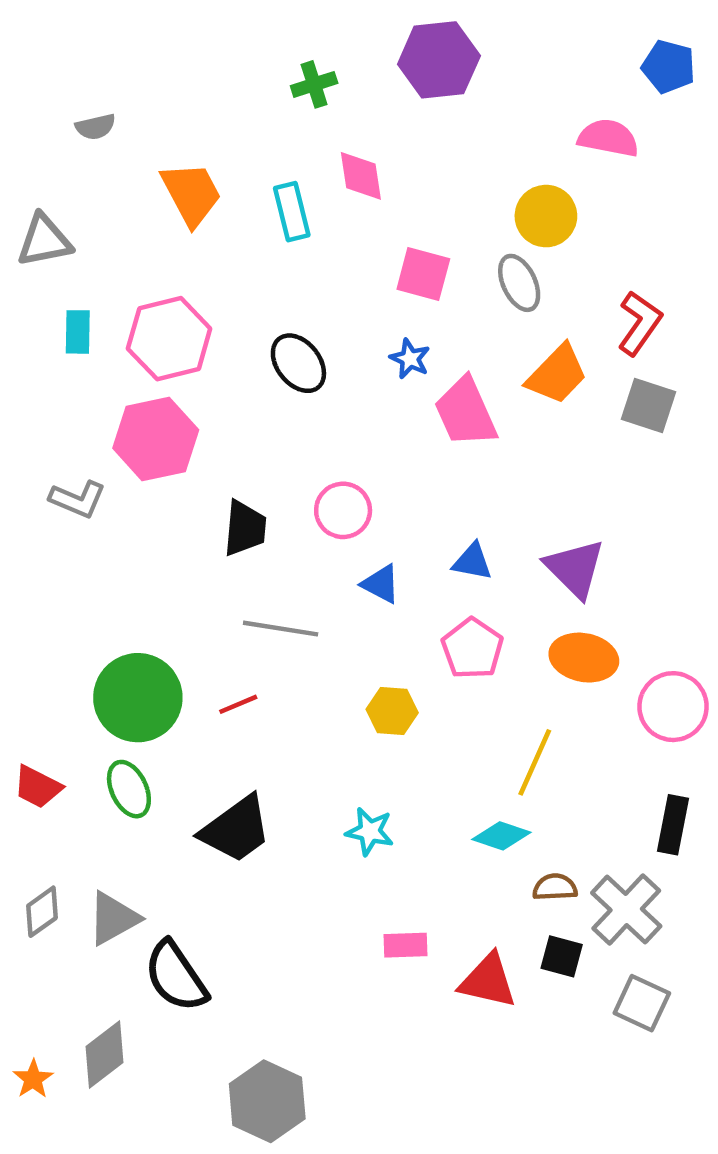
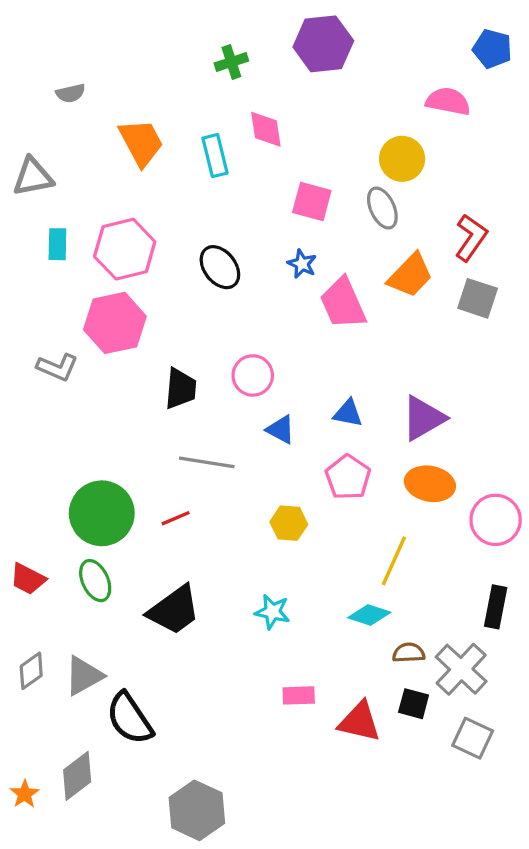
purple triangle: (575, 568) -> (423, 418), turned 45

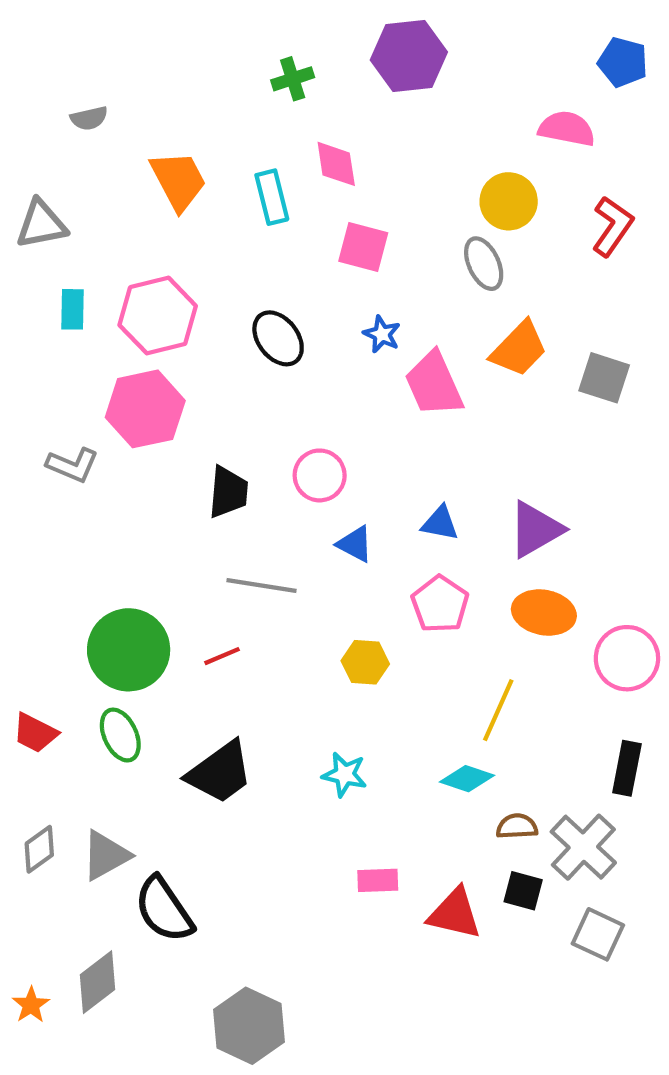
pink square: (312, 201) -> (363, 247), moved
red L-shape: (471, 238) -> (612, 226), moved

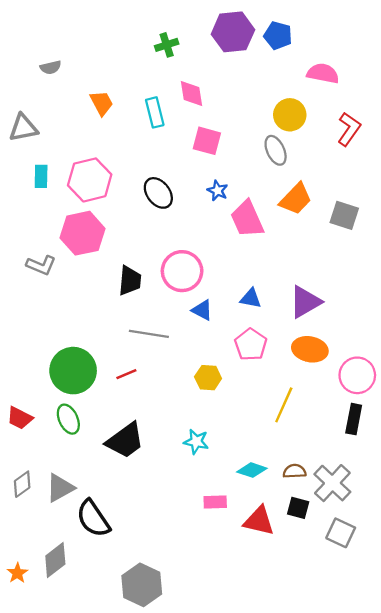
blue pentagon: (623, 62) -> (278, 35), moved
orange trapezoid: (178, 181) -> (101, 103), size x0.7
pink circle: (320, 475) -> (182, 271), size x1.4
black rectangle: (627, 768) -> (354, 419), moved
cyan diamond: (467, 779) -> (252, 470), moved

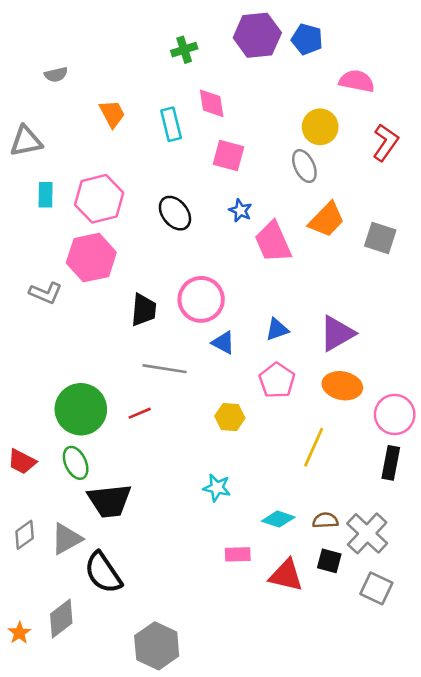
blue triangle: (251, 298) -> (277, 329), turned -30
black trapezoid: (125, 440) -> (110, 501), moved, turned 30

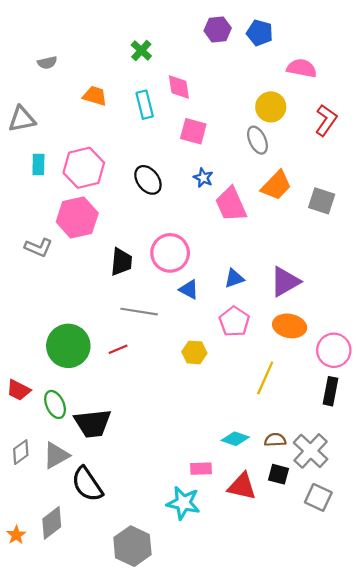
purple hexagon: (257, 35) -> (218, 29), size x0.7
green cross: (184, 50) -> (141, 51), moved, turned -30
orange trapezoid: (112, 114) -> (95, 96), turned -45
green ellipse: (76, 463) -> (55, 404), moved
cyan star: (217, 488) -> (183, 503), moved, size x1.4

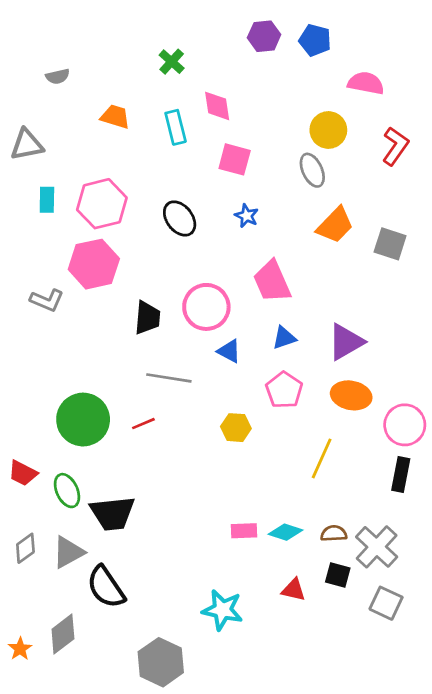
pink trapezoid: (231, 204) -> (272, 281), moved
pink rectangle: (201, 469) -> (244, 531), moved
red triangle: (242, 486) -> (294, 590), size x0.7

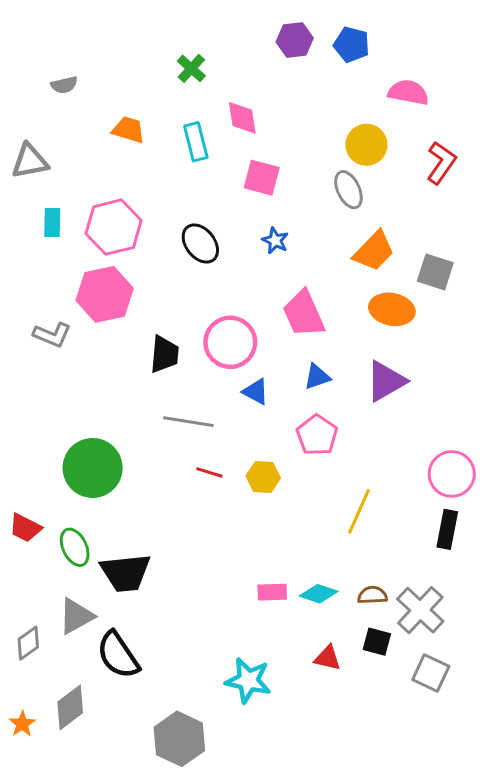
orange ellipse: (351, 395) -> (392, 309), moved
red line: (143, 424) -> (209, 472), moved, turned 40
gray diamond: (25, 548) -> (28, 643), moved

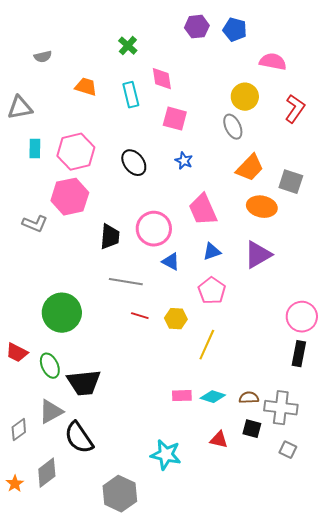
yellow line: (359, 511) -> (207, 345), moved
gray cross: (420, 610) -> (281, 408), turned -36
gray square: (431, 673) -> (288, 450), size x0.7

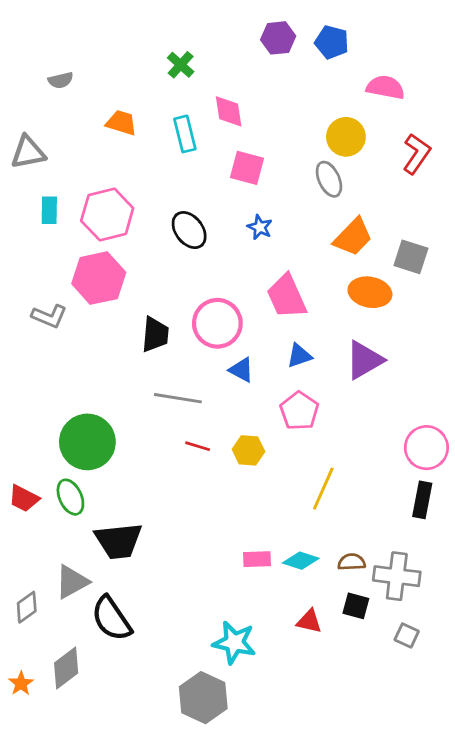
yellow line: (207, 345) -> (323, 489), moved
green ellipse: (50, 366) -> (70, 497), moved
gray hexagon: (120, 494) -> (203, 698), moved

